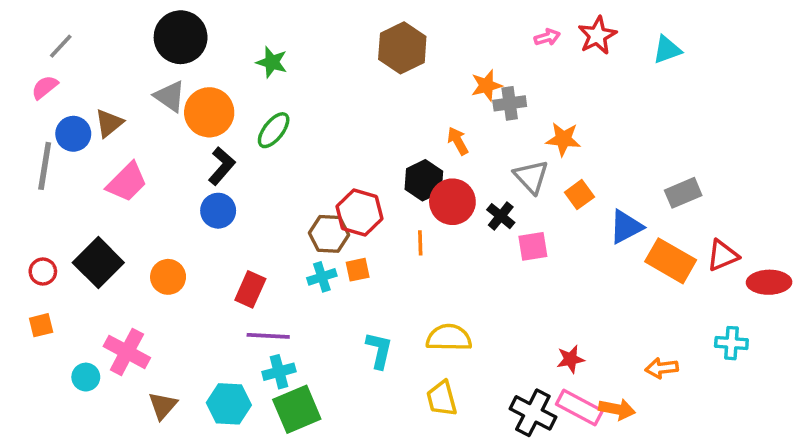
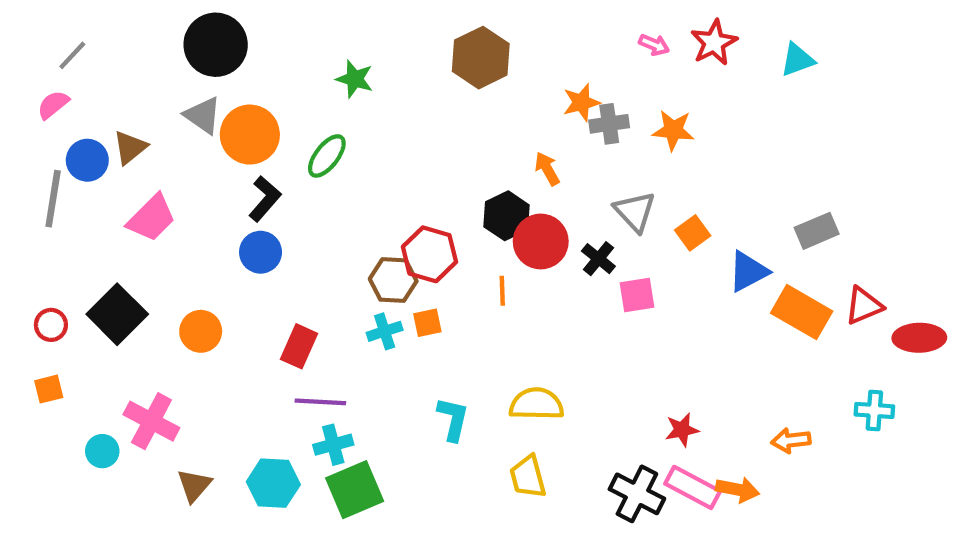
pink arrow: (547, 37) -> (654, 45), turned 40
green star: (272, 62) -> (355, 79), moved
orange star: (563, 139) -> (673, 130), moved

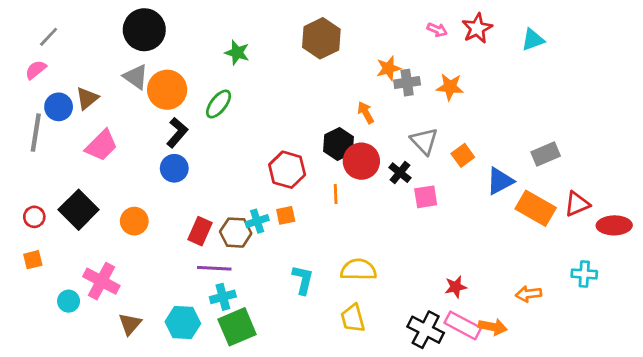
brown hexagon: (393, 280) -> (236, 233), moved

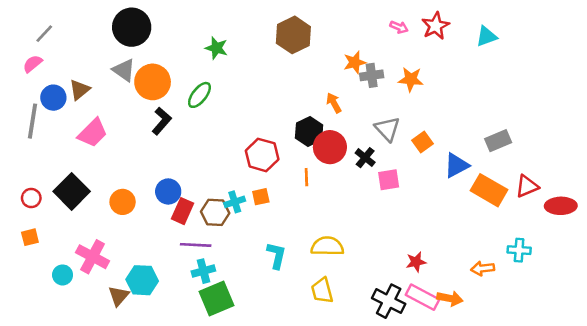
blue circle: (174, 168) -> (168, 191), moved
cyan cross: (584, 274) -> (519, 250), moved
cyan hexagon: (183, 323) -> (142, 280), moved

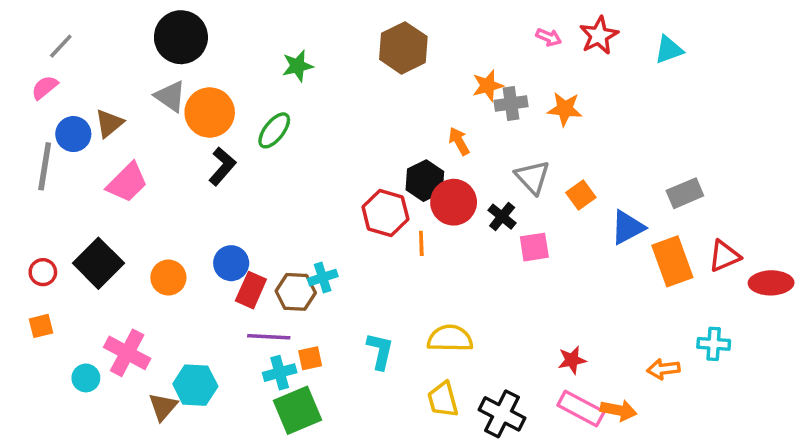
green star: (216, 48) -> (298, 66), turned -30
red hexagon: (262, 155) -> (385, 213), moved
orange rectangle: (489, 190) -> (672, 261), turned 40
orange square: (261, 197) -> (310, 358), moved
black cross: (389, 301) -> (502, 414), moved

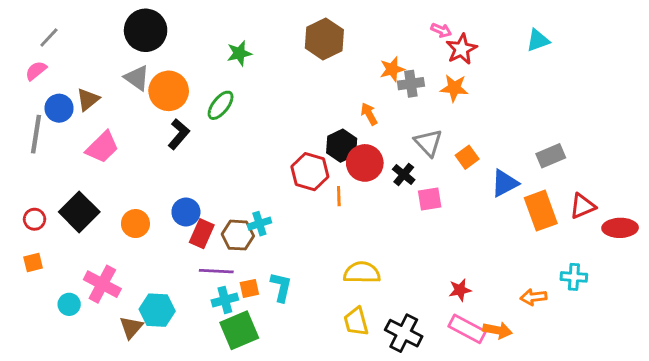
red star: (599, 35) -> (461, 49), moved
cyan L-shape: (380, 351) -> (281, 287), moved

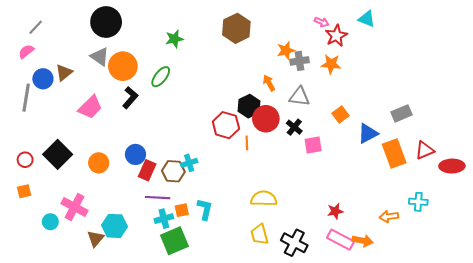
cyan triangle: (538, 40) -> (367, 19), moved, turned 42
gray triangle: (428, 143) -> (299, 97), moved, turned -40
pink trapezoid: (102, 147) -> (90, 107), moved

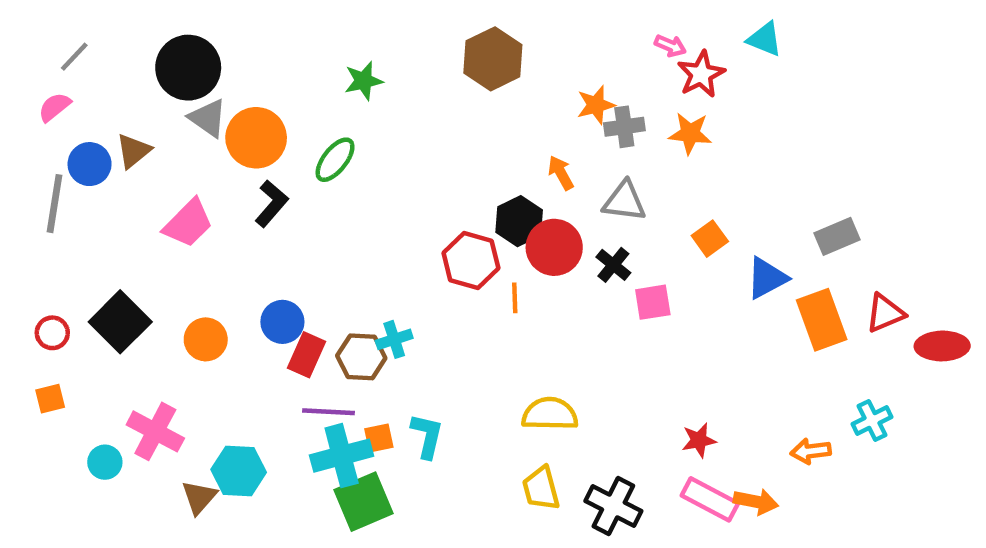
black circle: (106, 22) -> (188, 68), moved
cyan cross: (418, 202) -> (872, 420), turned -30
cyan cross: (164, 219) -> (342, 456), size x1.5

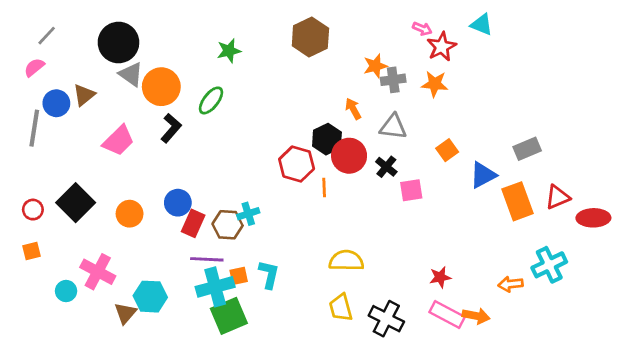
cyan cross: (872, 420) -> (549, 265), size x1.4

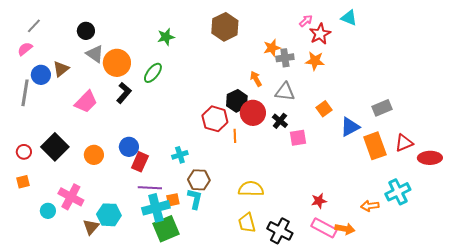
pink arrow: (422, 29) -> (306, 21), turned -64
black circle: (118, 43) -> (86, 31), size x0.6
brown hexagon: (228, 225) -> (199, 180), moved

